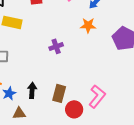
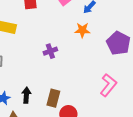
pink L-shape: (97, 96) -> (108, 85), moved

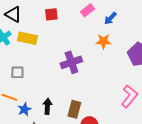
purple cross: (50, 51) -> (71, 62), size x1.5

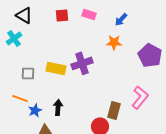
pink rectangle: (87, 10) -> (89, 14), moved, turned 56
yellow rectangle: (27, 38) -> (56, 68), moved
brown rectangle: (74, 109) -> (114, 110), moved

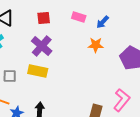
pink rectangle: (89, 14) -> (79, 17), moved
purple cross: (82, 63) -> (42, 46), moved, turned -30

